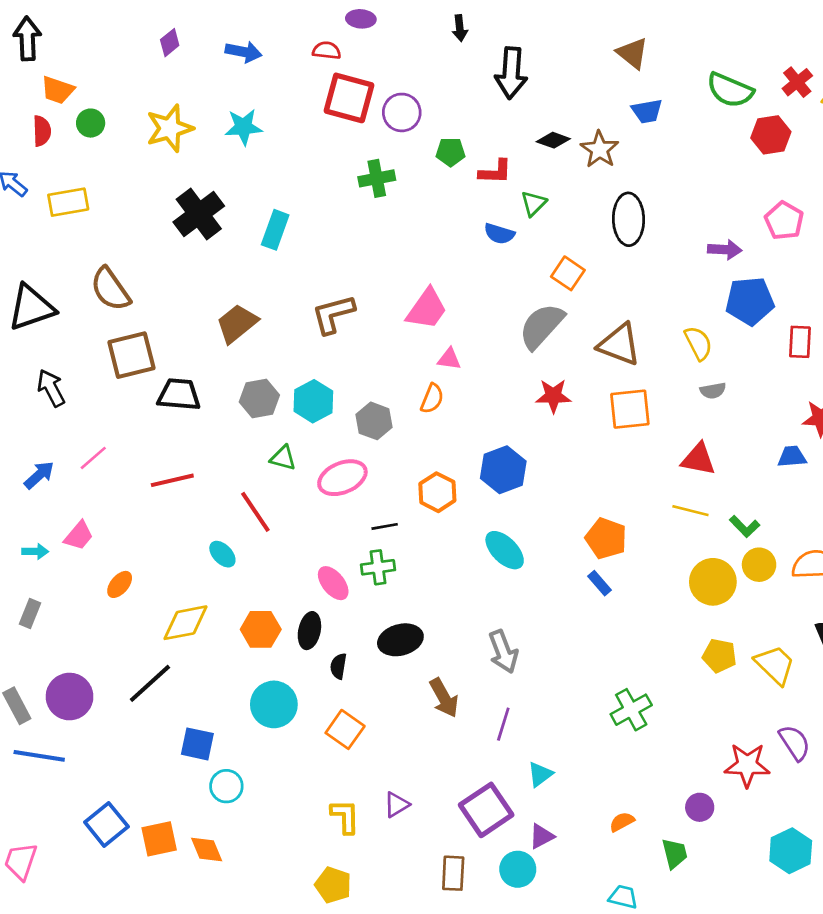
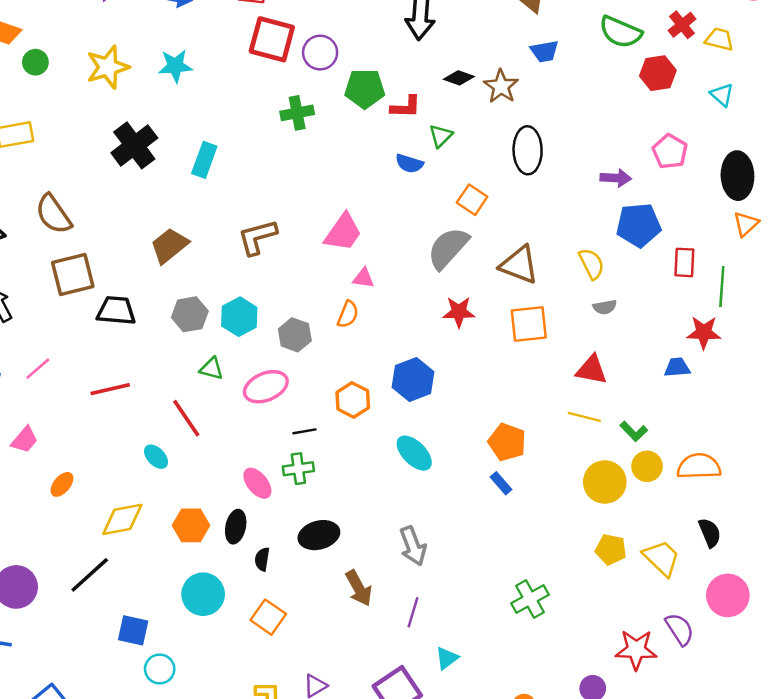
green pentagon: (451, 152) -> (365, 89), size x1.5

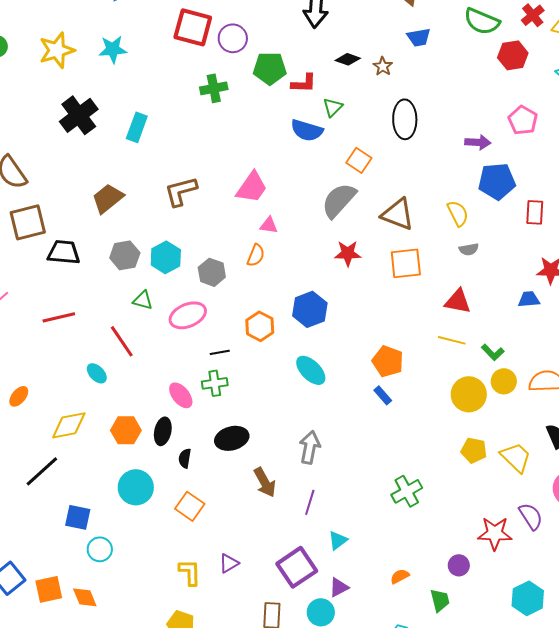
brown star: (501, 86) -> (383, 66), size x0.7
blue semicircle: (409, 164) -> (307, 130), size x1.4
gray arrow: (413, 546) -> (310, 447), turned -148

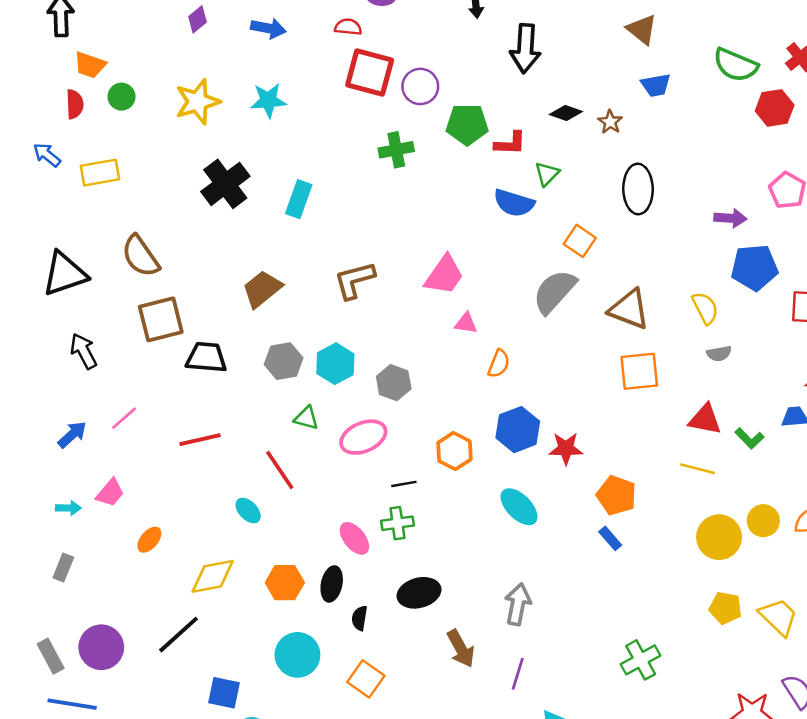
red star: (348, 253) -> (566, 449), moved
orange semicircle: (256, 255) -> (499, 364), moved
green L-shape: (493, 352) -> (749, 438), moved

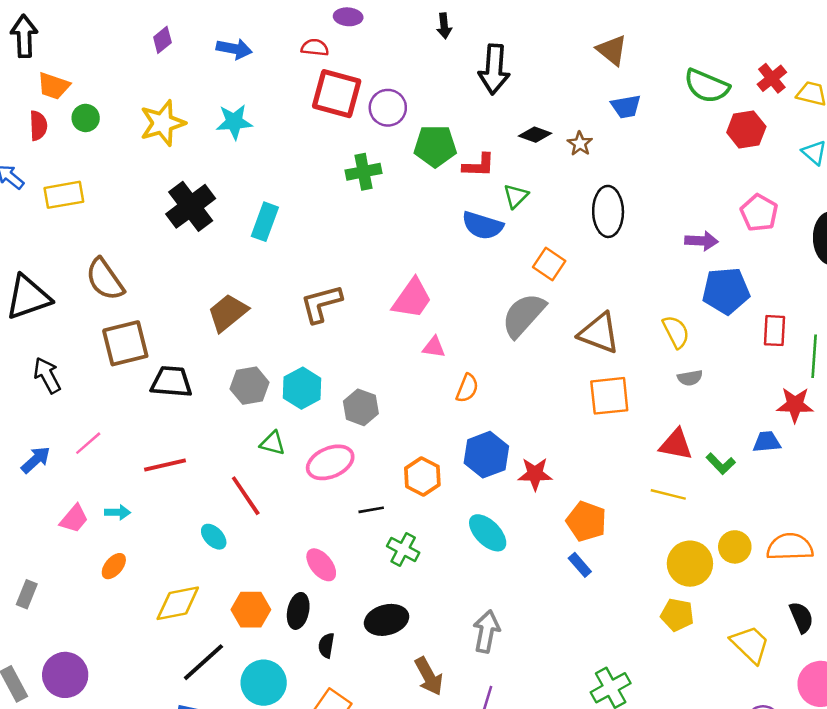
cyan arrow: (68, 508) -> (118, 512), moved
green cross: (397, 523) -> (403, 549), moved, turned 36
yellow pentagon: (725, 608) -> (677, 615), moved
black line: (178, 635) -> (203, 662), moved

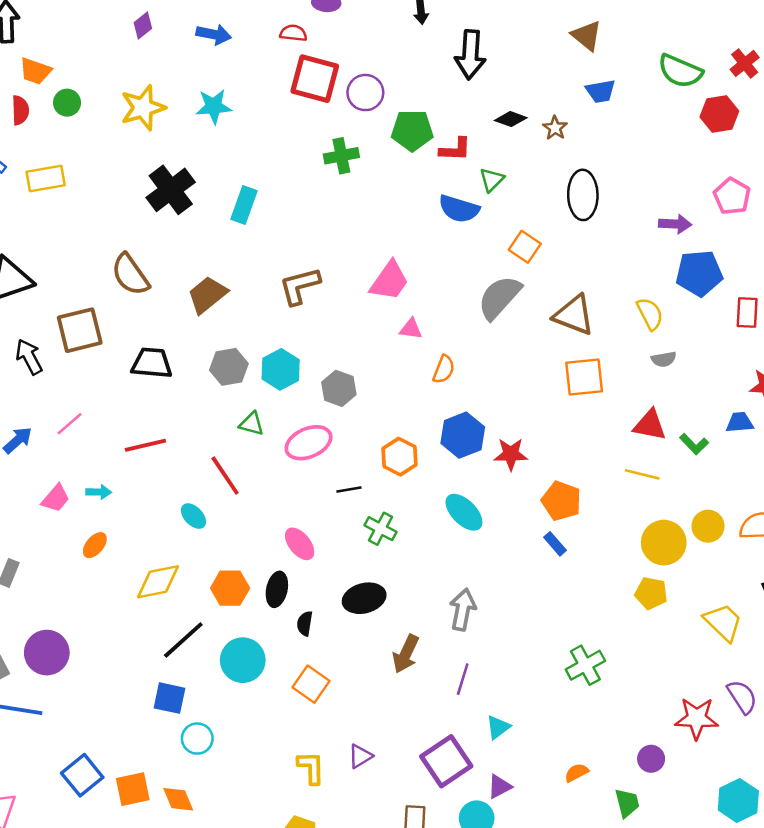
brown semicircle: (105, 279) -> (130, 275), moved
brown square: (125, 343) -> (80, 330), moved
brown arrow: (429, 676) -> (406, 654), turned 54

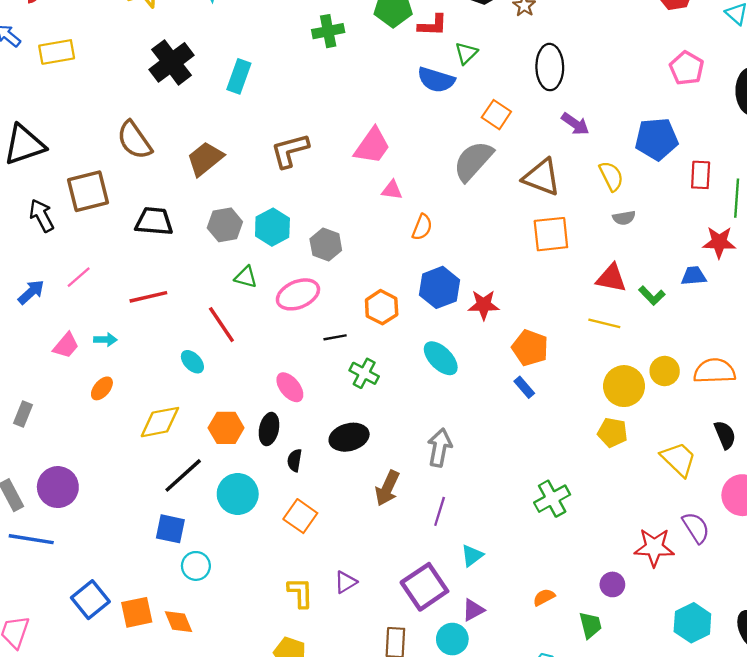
purple arrow: (675, 224) -> (575, 124), moved, turned 32

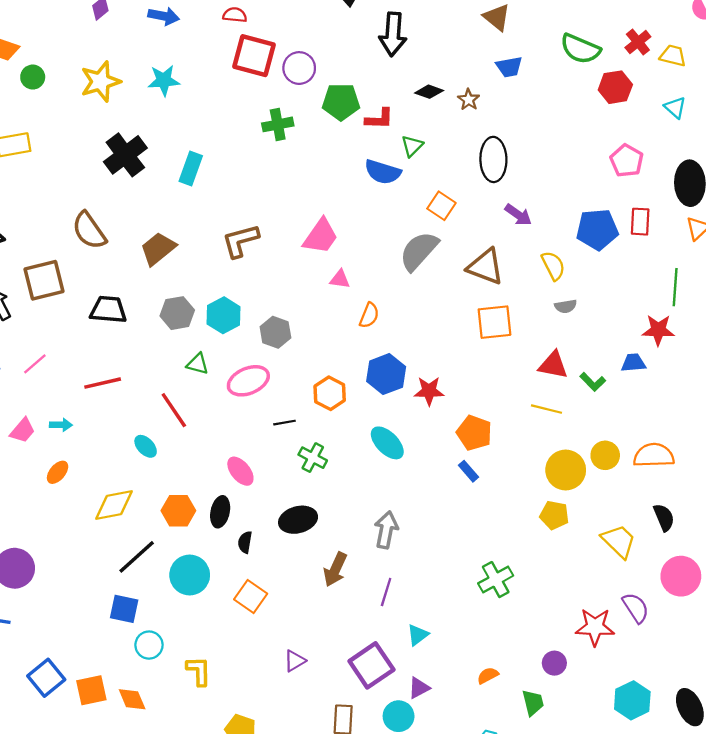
red rectangle: (701, 175) -> (640, 222), moved
yellow L-shape: (300, 593) -> (199, 671), moved

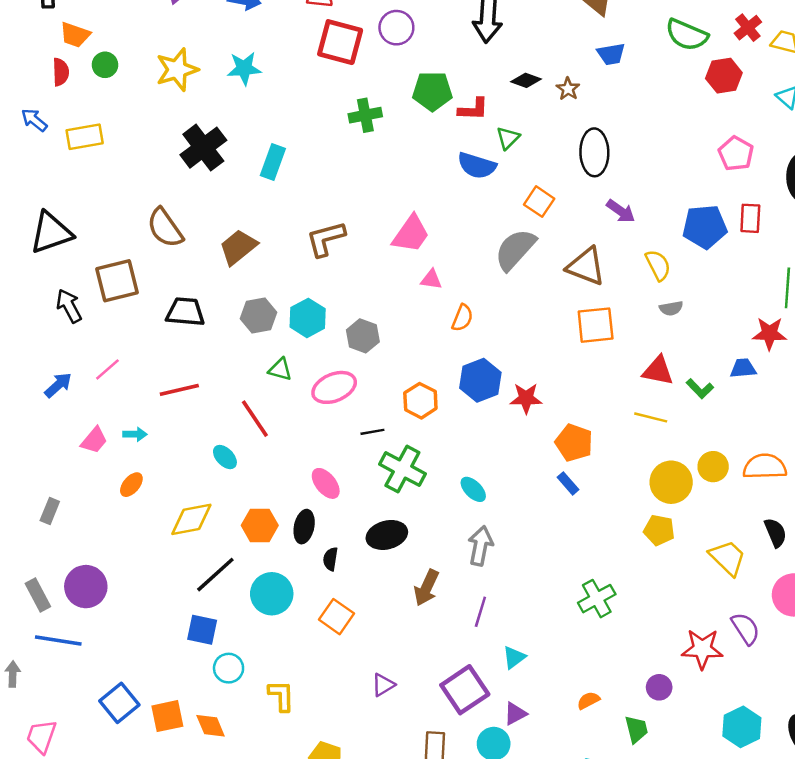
purple circle: (299, 68) -> (396, 28), moved
cyan ellipse: (387, 443) -> (473, 489), moved, size x0.7
green cross: (313, 458) -> (402, 469), size x1.5

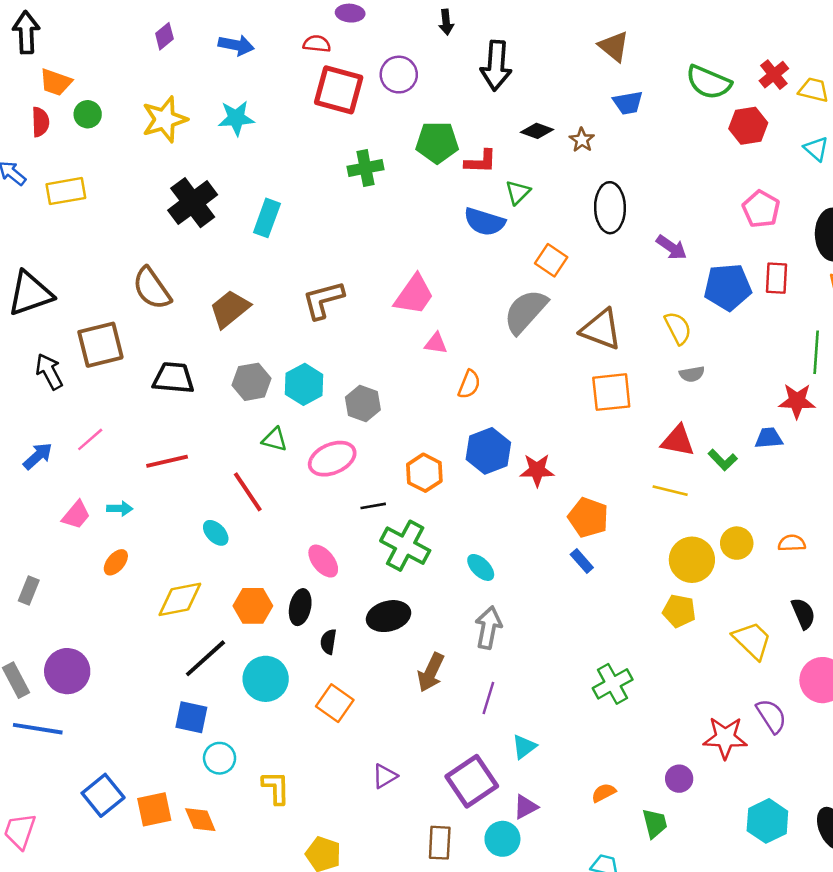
purple arrow: (621, 211) -> (671, 247), moved
orange semicircle: (765, 467) -> (792, 543), size x0.6

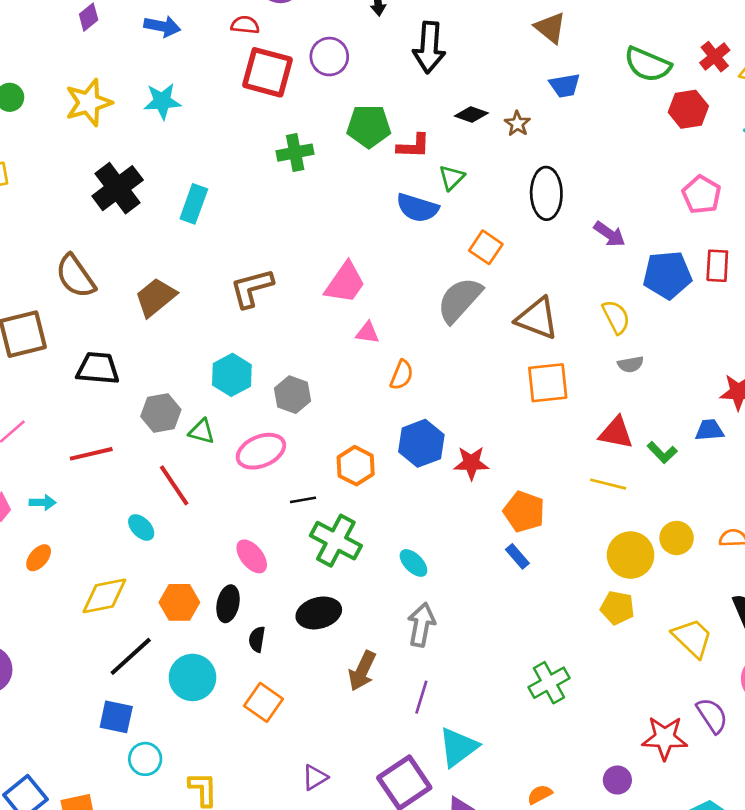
gray hexagon: (252, 382) -> (161, 413), moved
cyan triangle: (524, 747) -> (458, 747), size x1.6

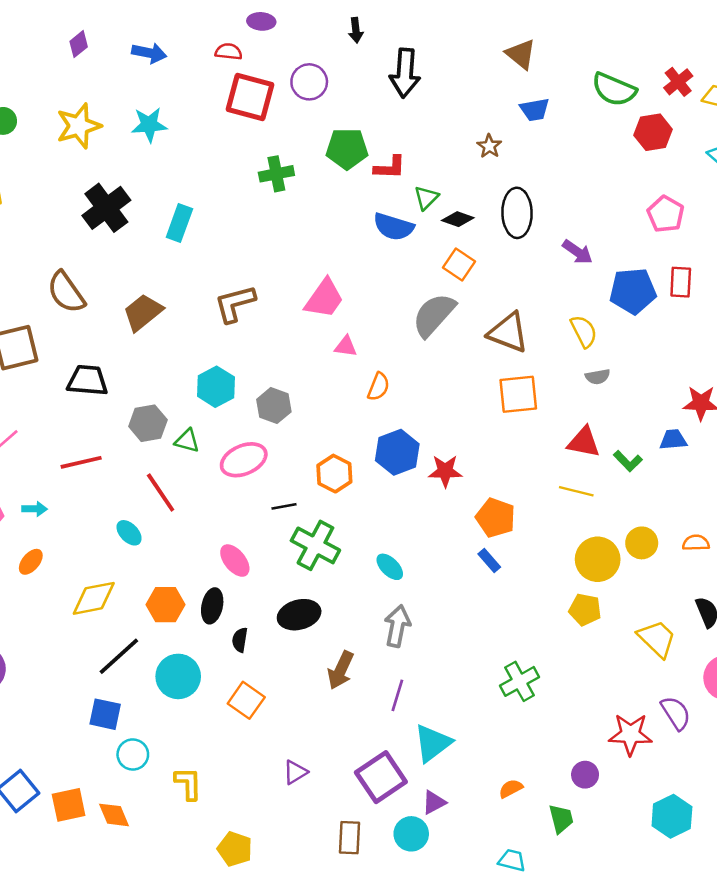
black diamond: (471, 114) -> (458, 219), moved

